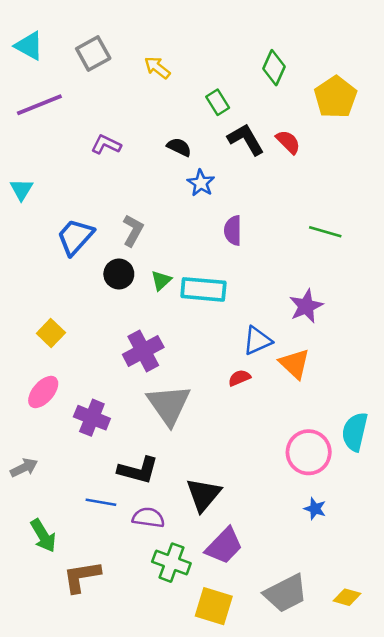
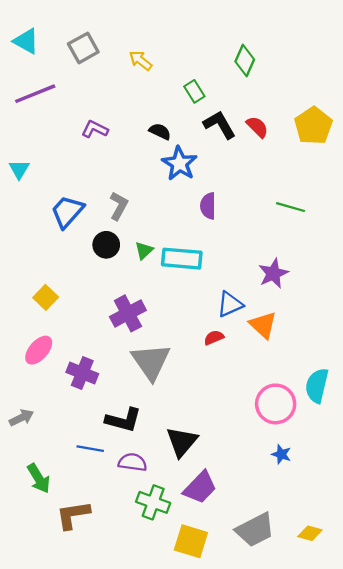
yellow pentagon: (336, 97) -> (313, 126), moved
blue star: (201, 183) -> (179, 164), size x1.4

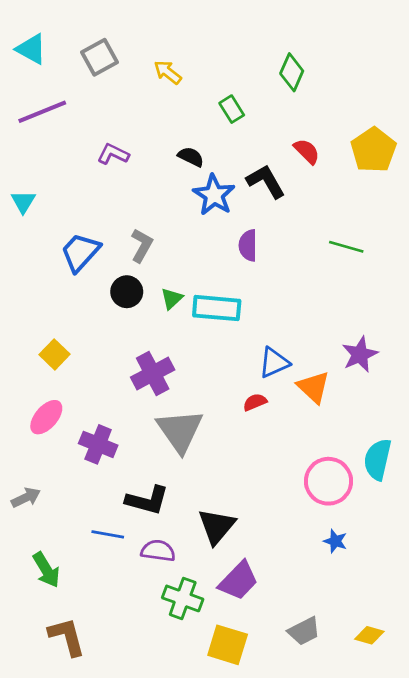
black L-shape: (220, 125) -> (266, 181), moved
purple star: (273, 273) -> (360, 354), moved
brown L-shape: (73, 515) -> (67, 637), moved, turned 84
gray trapezoid: (255, 530) -> (304, 631), size x0.7

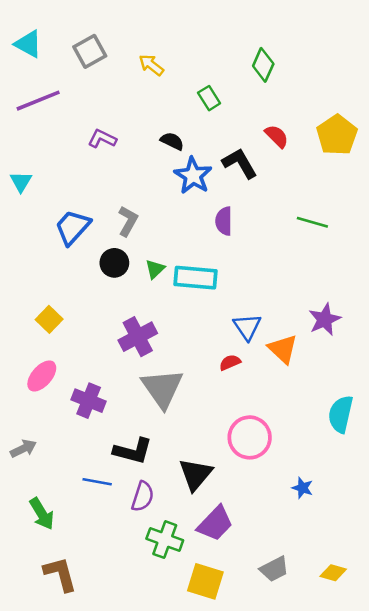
blue triangle: (274, 363) -> (247, 327), turned -40
pink circle: (328, 481) -> (250, 437), moved
purple semicircle: (158, 551) -> (143, 496), turned 100

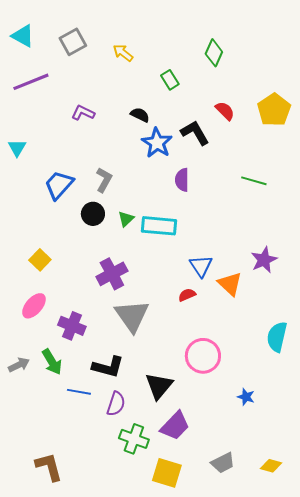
green arrow: (42, 514) -> (52, 362), moved

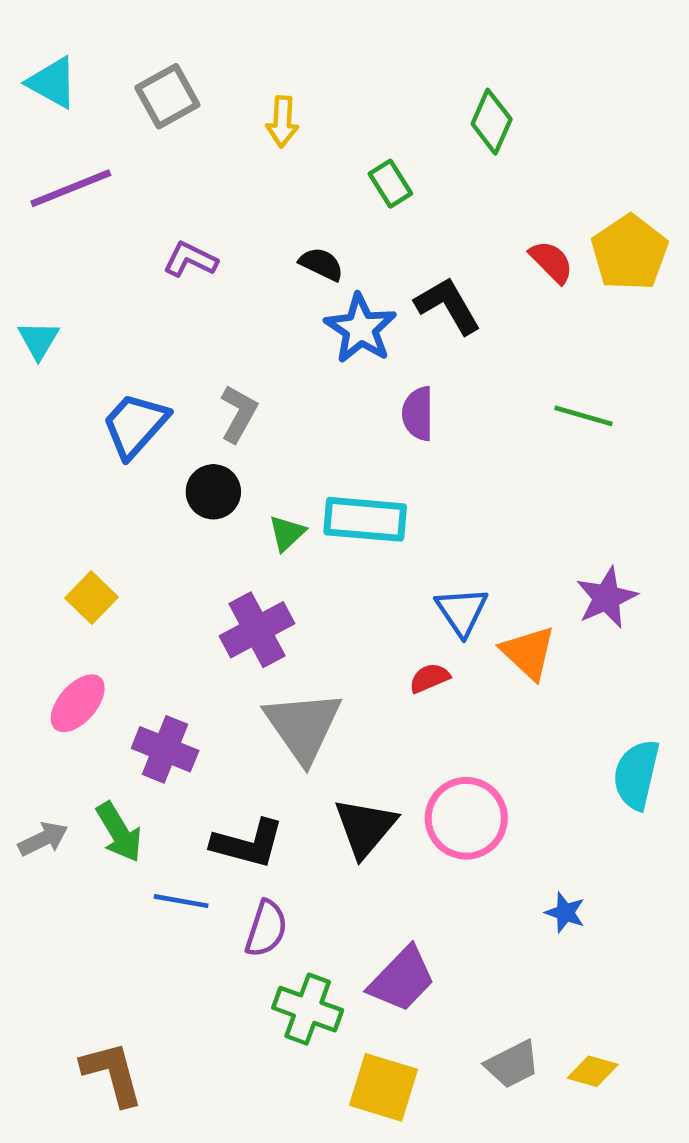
yellow arrow: (123, 53) -> (282, 122), turned -125
red semicircle: (225, 111) -> (551, 262), moved
green triangle: (126, 219) -> (287, 533), moved
black triangle: (159, 386) -> (365, 827), moved
yellow diamond: (271, 466) -> (593, 1071), moved

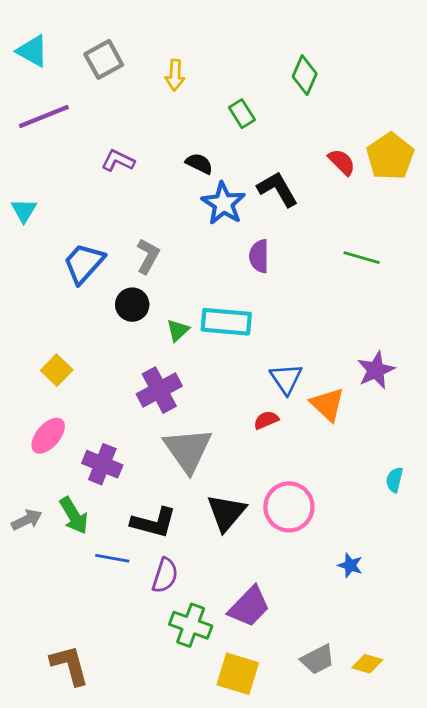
cyan semicircle: (636, 775) -> (394, 480), size x0.6

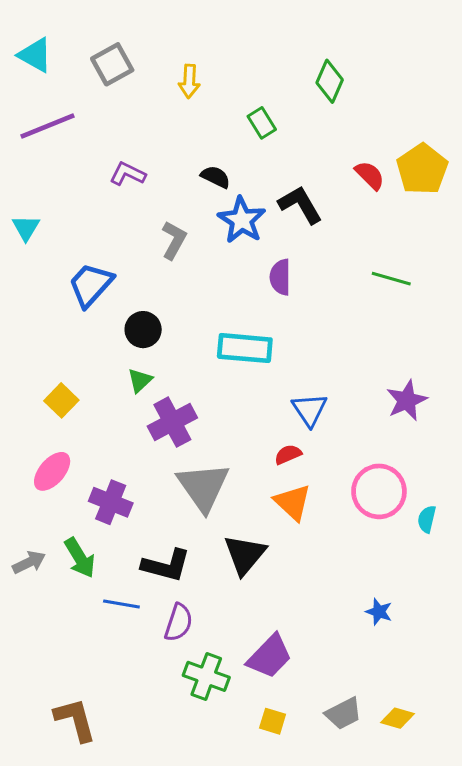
gray L-shape: (148, 256) -> (174, 240), moved
green triangle: (178, 330) -> (140, 380), moved
orange triangle: (327, 404) -> (293, 502), moved
pink circle: (289, 507) -> (379, 491), moved
yellow square: (238, 674) -> (273, 721), moved, size x0.6

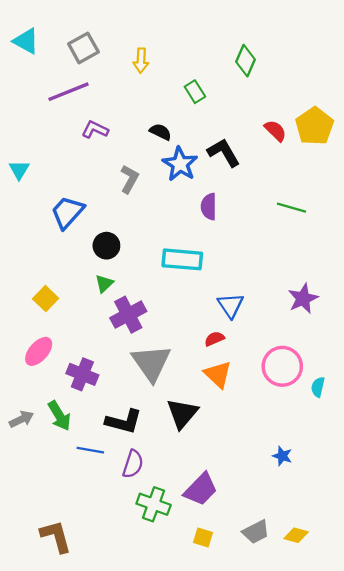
purple line: (47, 126) -> (69, 92), moved

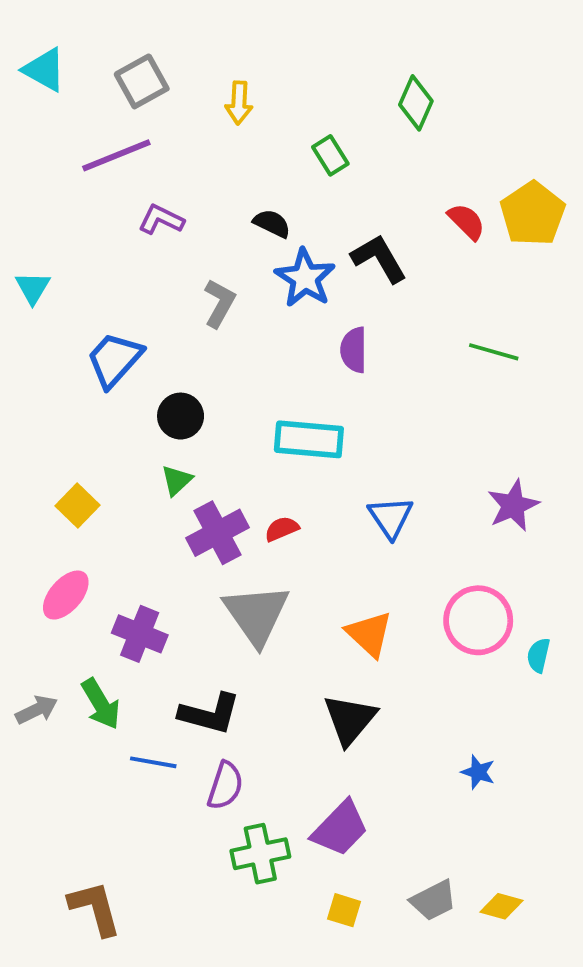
red semicircle: (214, 339) -> (282, 529), moved
black triangle: (182, 413) -> (350, 720), moved
green cross: (154, 504) -> (260, 854), turned -32

